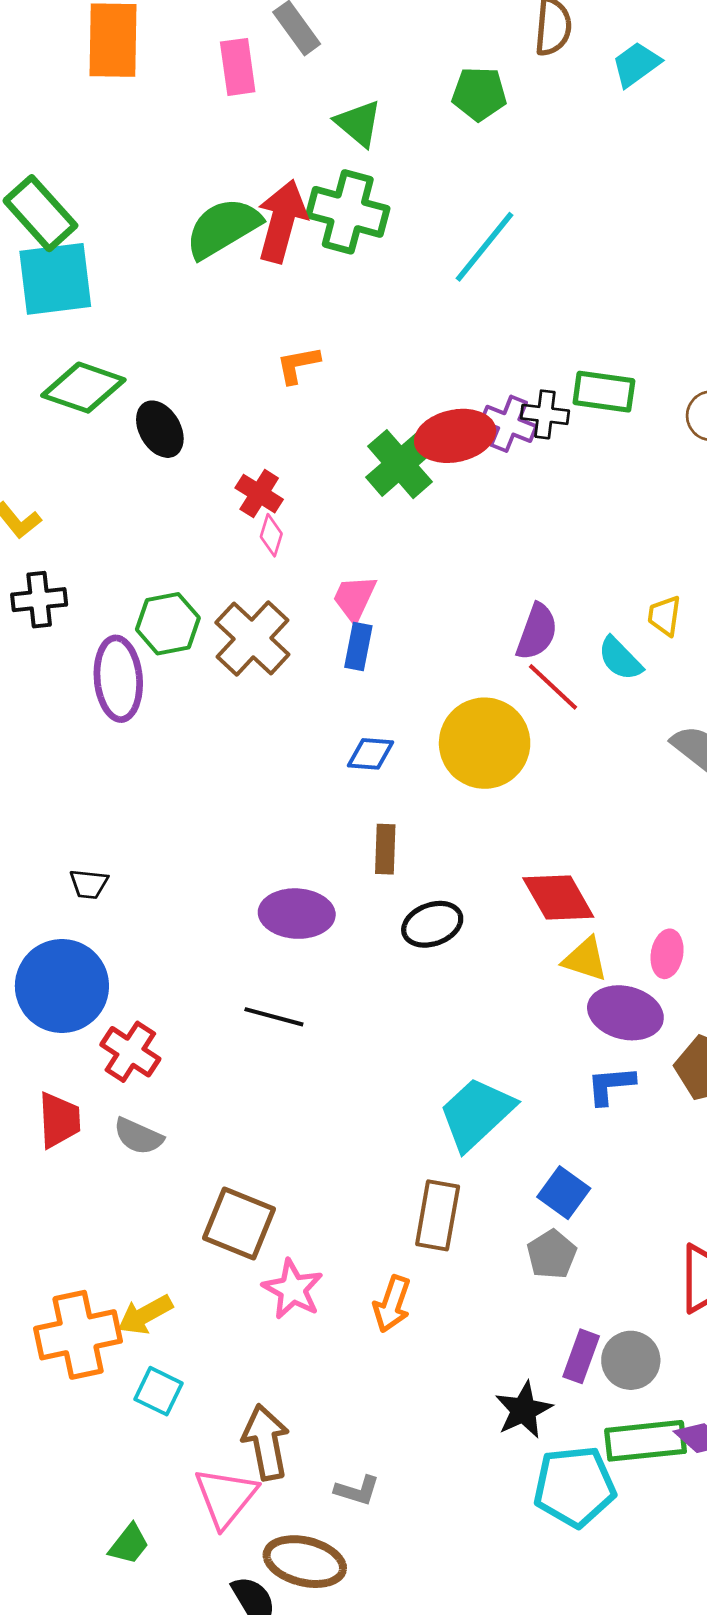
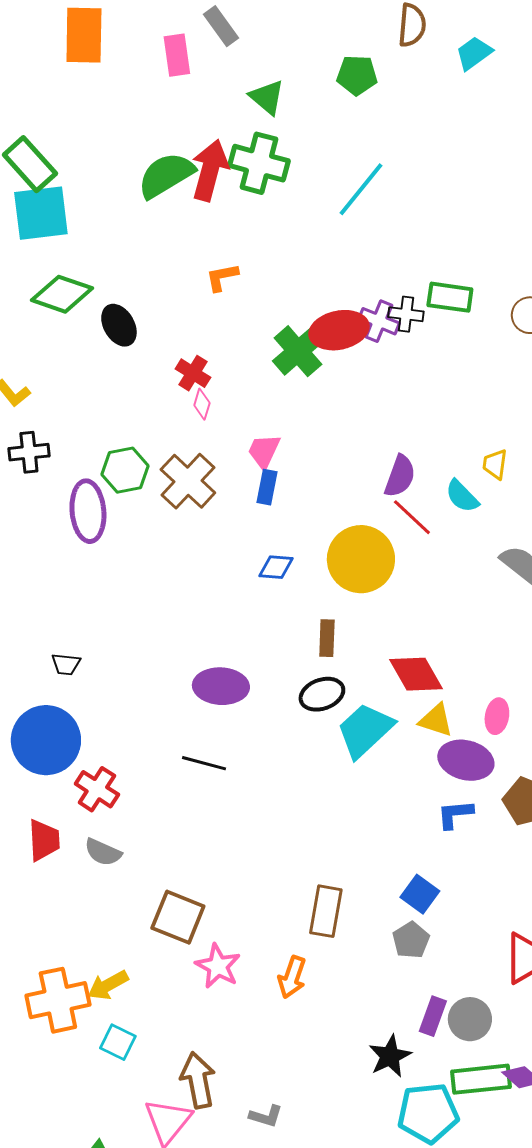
brown rectangle: (385, 849) -> (327, 638), moved
cyan trapezoid: (477, 1113) -> (365, 730), moved

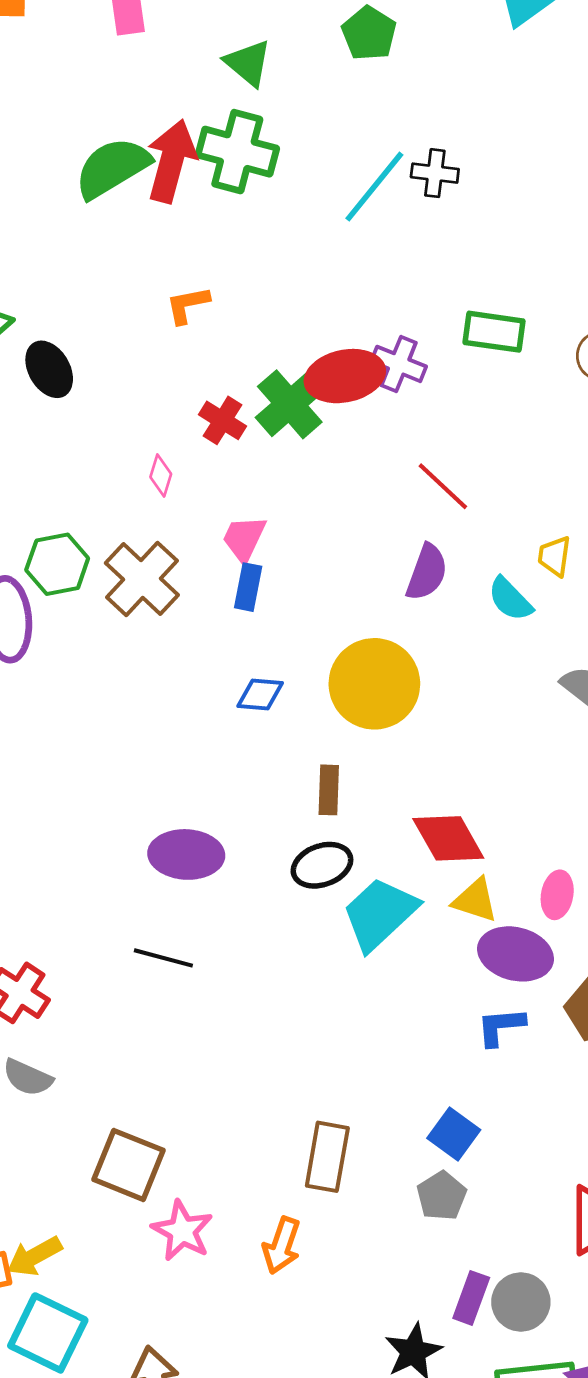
green pentagon: (357, 75) -> (369, 33), turned 30
black cross: (406, 314) -> (435, 173), moved
red cross: (193, 373) -> (223, 420), moved
red line: (412, 517) -> (443, 486), moved
cyan square: (118, 1042) -> (48, 1333), size x1.6

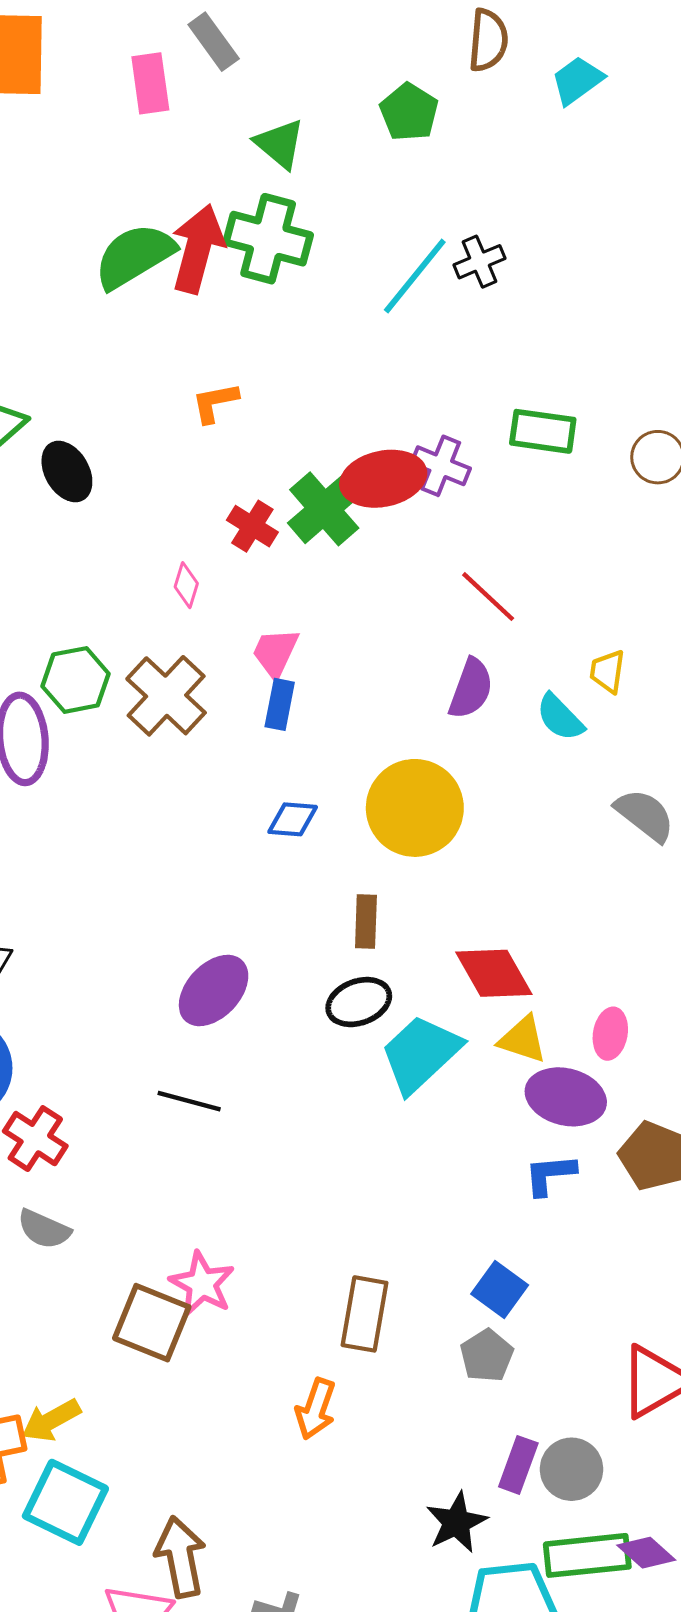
black cross: (435, 173) -> (480, 262), turned -30
purple ellipse: (186, 854) -> (214, 991), turned -50
pink star: (182, 1231) -> (202, 1284), moved

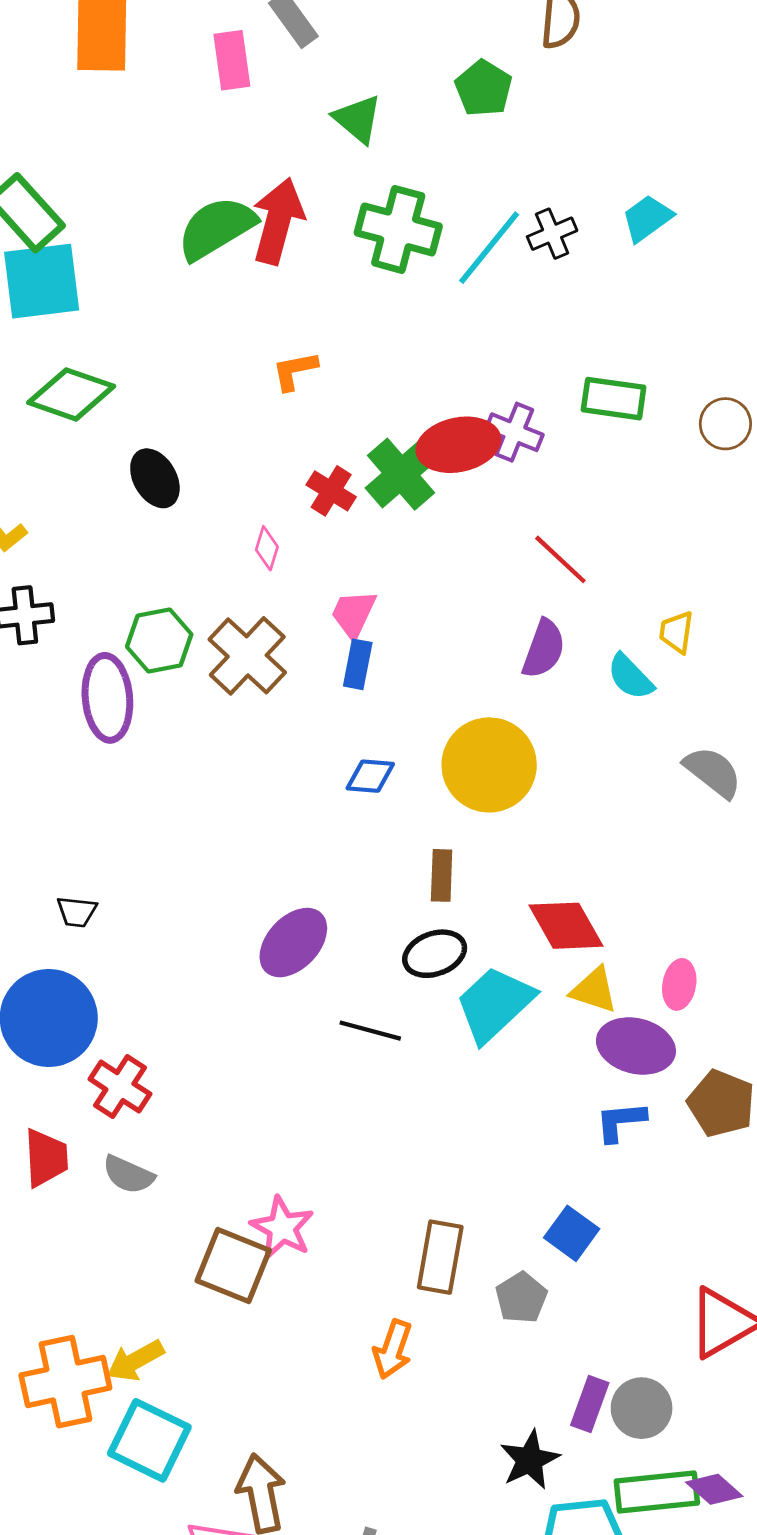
cyan trapezoid: (577, 81) -> (647, 218), moved
green cross: (268, 239) -> (398, 229), moved
black ellipse: (67, 472) -> (155, 478), moved
black line: (189, 1101) -> (370, 1031), moved
gray pentagon: (487, 1356) -> (521, 1298), moved

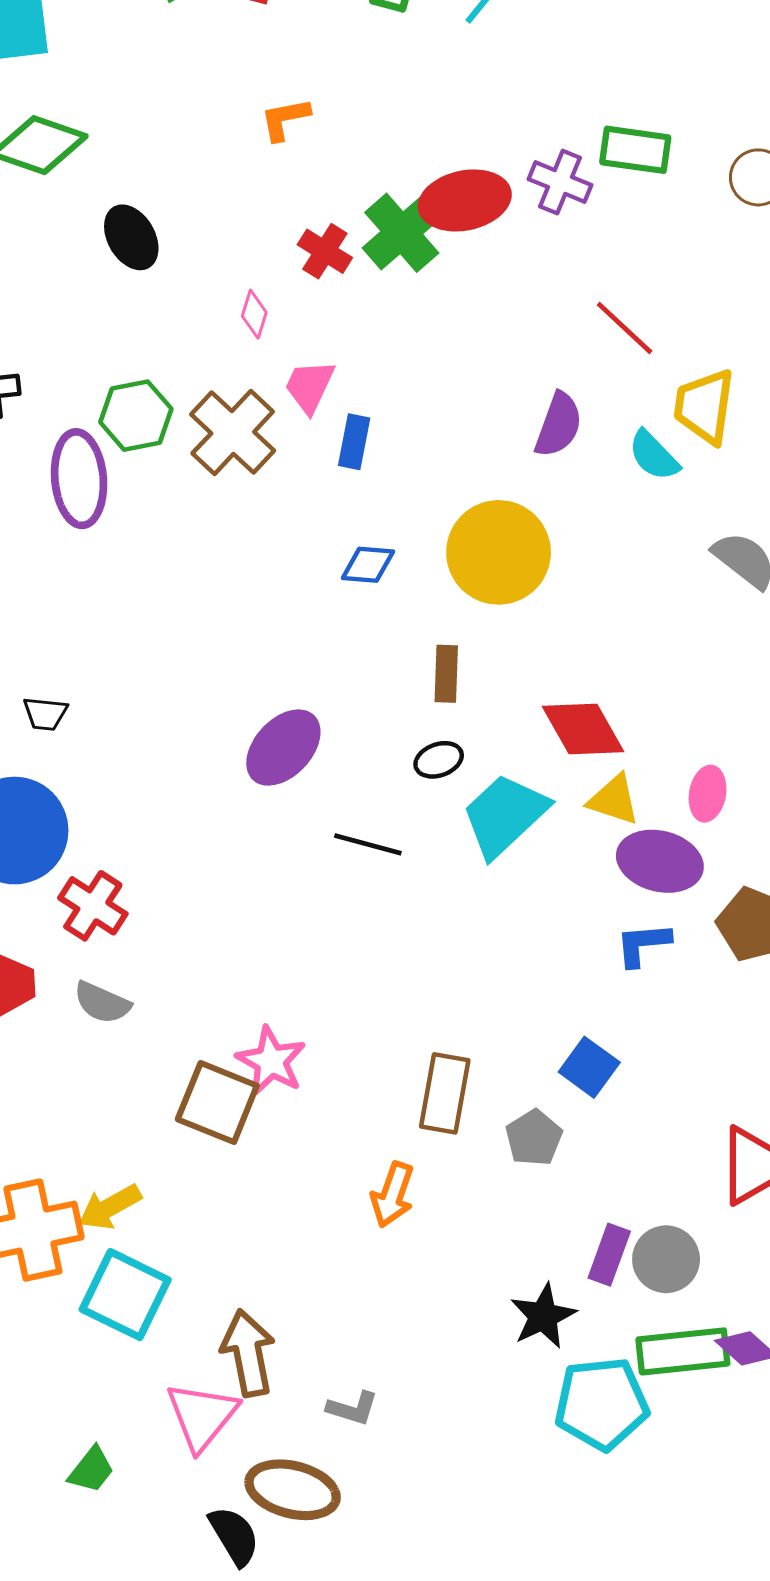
purple cross: (514, 432) -> (560, 182), moved
red line: (560, 559) -> (625, 328), moved
pink trapezoid: (353, 614) -> (310, 386), moved
yellow trapezoid: (676, 632) -> (704, 406), size x1.6
black ellipse: (435, 954) -> (439, 760), size x0.7

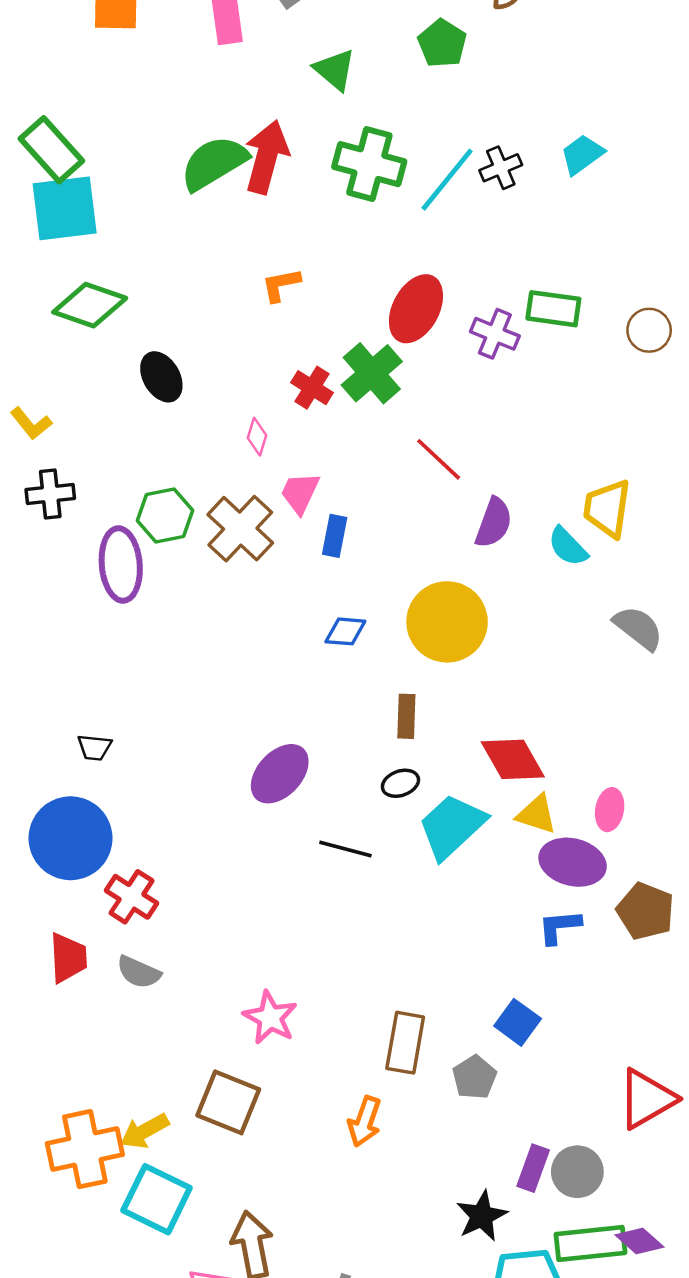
red ellipse: (465, 200) -> (416, 309), moved, turned -50
red line: (625, 328) -> (439, 459), moved
brown square: (217, 1103) -> (228, 1102), moved

